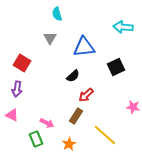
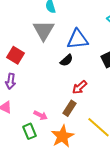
gray triangle: (50, 38) -> (44, 30), size x1.6
black semicircle: (73, 76) -> (67, 60), moved
orange star: (69, 144) -> (63, 136), size x1.6

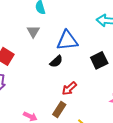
gray triangle: (44, 30) -> (33, 31), size x0.6

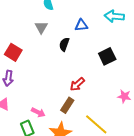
blue triangle: (67, 40) -> (81, 25), moved, size x0.6
black semicircle: (56, 61) -> (64, 44), moved, turned 152

